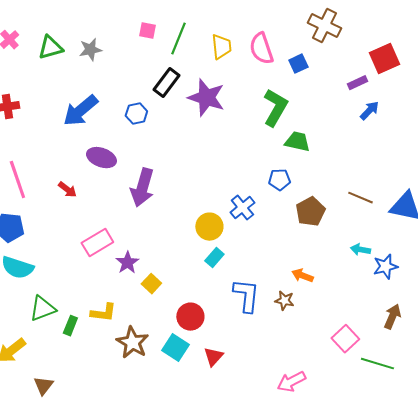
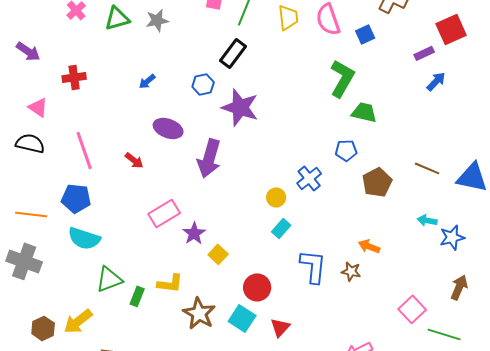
purple star: (206, 98) -> (240, 107), moved
blue arrow: (80, 111) -> (147, 81), size x0.5
yellow circle: (209, 227) -> (276, 197), size x0.7

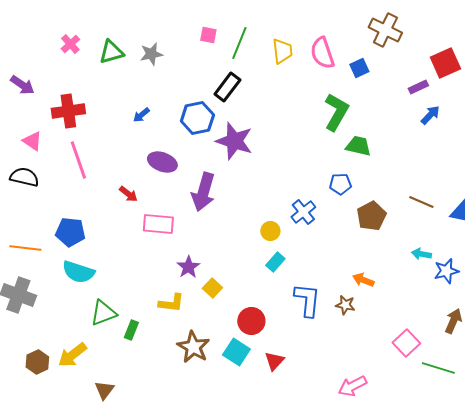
red cross: (74, 77) -> (68, 111), size x1.4
blue hexagon: (203, 84) -> (197, 118), size x1.5
pink line: (84, 150) -> (78, 160), moved
pink rectangle: (164, 213) -> (158, 224), moved, turned 36
yellow L-shape: (170, 283) -> (171, 303), moved

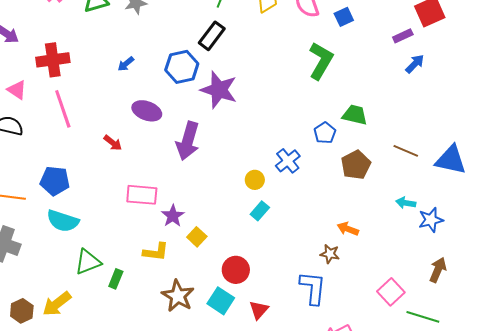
green trapezoid: (358, 146) -> (355, 115), moved
blue pentagon: (340, 184) -> (325, 133), turned -30
pink rectangle: (158, 224) -> (142, 195), moved
blue L-shape: (307, 300) -> (313, 288), moved

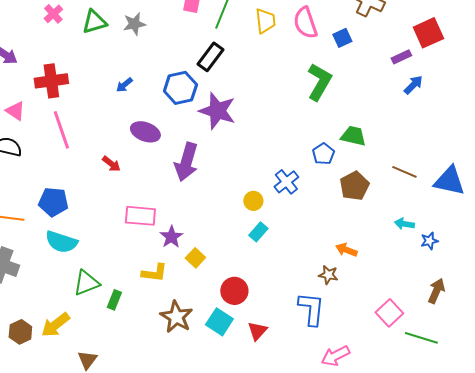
blue star: (431, 220) -> (429, 241), size x0.7

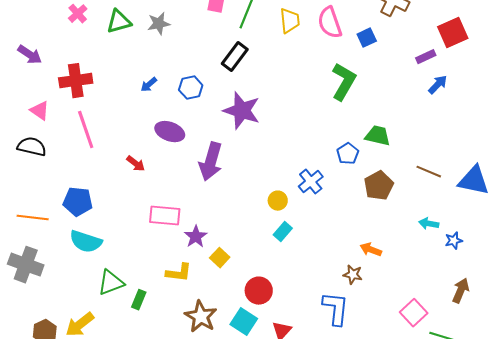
blue hexagon: (180, 88) -> (191, 88), moved, size x0.7

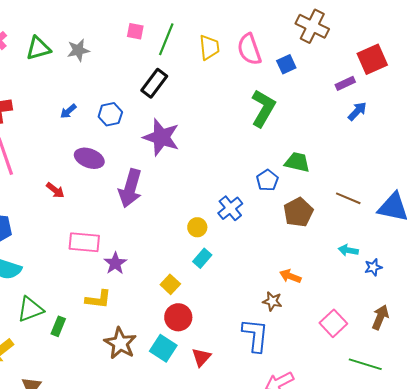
yellow square: (220, 258) -> (170, 284), moved
pink square: (414, 313) -> (333, 323), moved

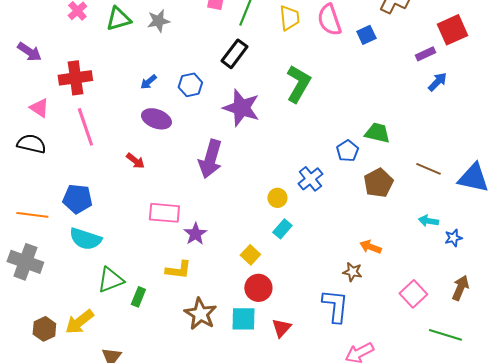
green L-shape: (263, 108) -> (298, 84), moved
purple ellipse: (89, 158) -> (156, 119), moved
cyan square: (163, 348) -> (243, 319), turned -32

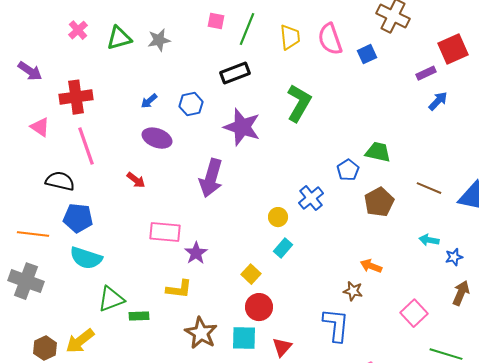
black rectangle: (234, 54) -> (235, 73), turned 32
black semicircle: (31, 144) -> (60, 181), moved
brown arrow: (460, 288) -> (461, 293), moved
green rectangle: (138, 297) -> (139, 316), turned 66

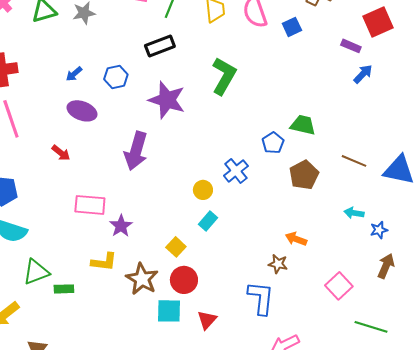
purple rectangle: (426, 73) -> (351, 46), turned 48
brown star: (201, 333) -> (142, 279), moved

